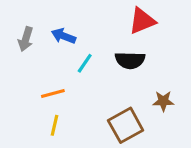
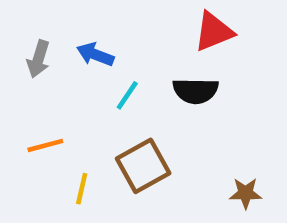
orange line: (53, 94) -> (45, 145), moved
brown star: (163, 101) -> (246, 193), moved
brown square: (126, 125) -> (143, 166), moved

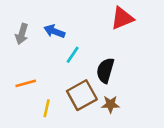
black semicircle: (195, 91) -> (105, 70), moved, turned 105
brown star: (246, 193) -> (110, 104), moved

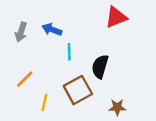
cyan line: (73, 55) -> (69, 52), turned -35
orange line: (26, 83) -> (25, 79), turned -30
brown star: (110, 104) -> (117, 107), moved

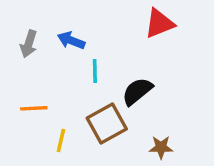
black semicircle: (100, 67) -> (137, 91), turned 35
orange line: (25, 79) -> (34, 108), turned 42

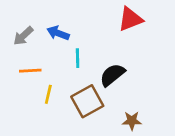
gray arrow: (29, 44) -> (23, 36), turned 30
orange line: (34, 108) -> (30, 71), moved
yellow line: (61, 141) -> (48, 94), moved

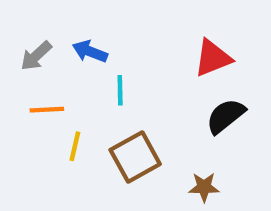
red triangle: (130, 19) -> (213, 58), moved
black semicircle: (112, 75) -> (226, 116), moved

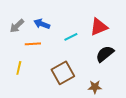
cyan line: (120, 90) -> (71, 37), moved, turned 64
orange line: (47, 110) -> (33, 44), moved
yellow line: (75, 146) -> (19, 68), moved

